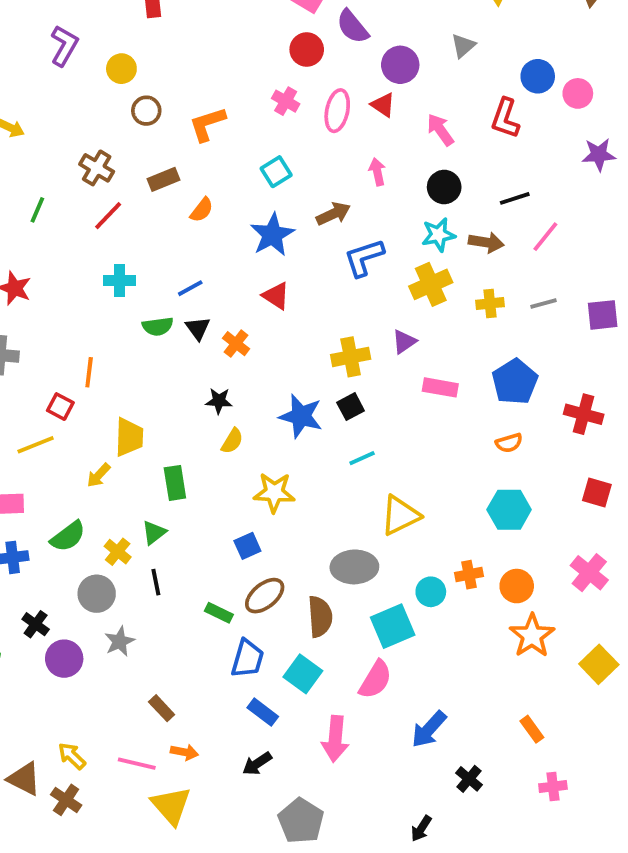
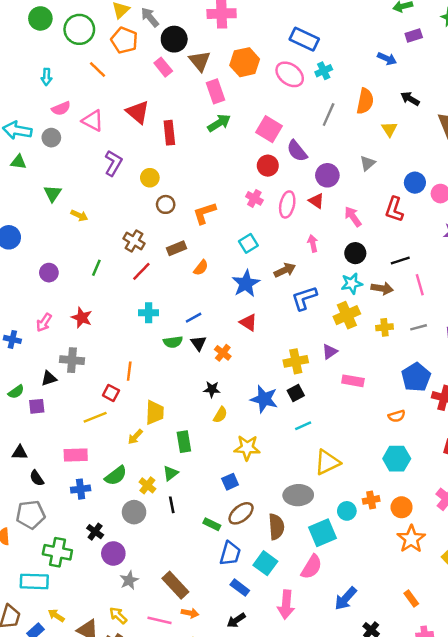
pink line: (545, 237) -> (420, 285), turned -55
blue pentagon: (515, 382) -> (416, 377), moved
gray star: (120, 641) -> (129, 580), moved
brown rectangle: (162, 708) -> (175, 585), size x1.6

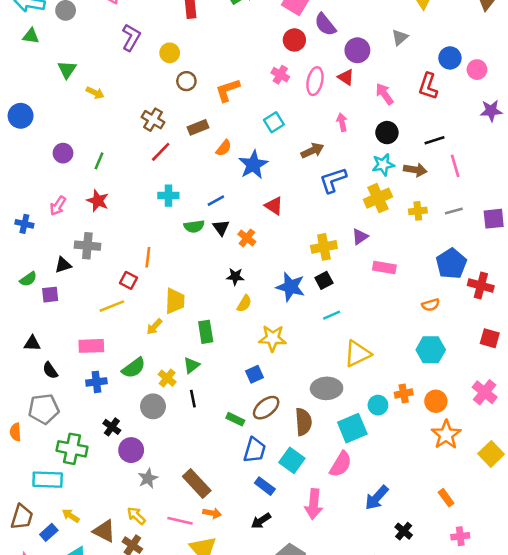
green line: (96, 268) -> (99, 161), moved
blue star: (246, 284) -> (253, 165), moved

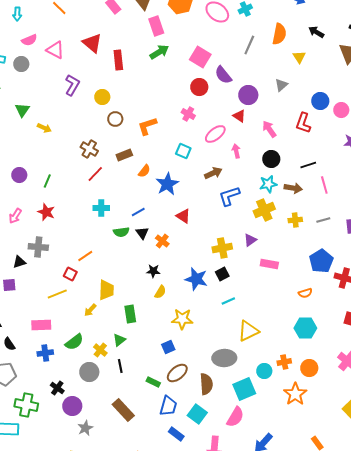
pink ellipse: (315, 81) -> (215, 134), moved, turned 40
cyan square: (274, 122) -> (183, 151), turned -35
orange line: (148, 257) -> (85, 256), turned 49
orange star: (446, 435) -> (295, 394), moved
brown rectangle: (197, 484) -> (123, 410), moved

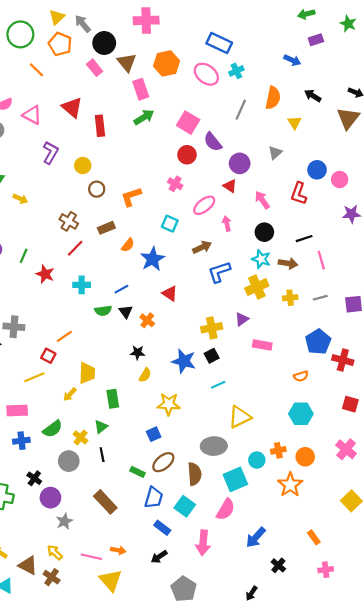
cyan star: (268, 184) -> (261, 259), turned 30
red star: (46, 212) -> (45, 274), moved

